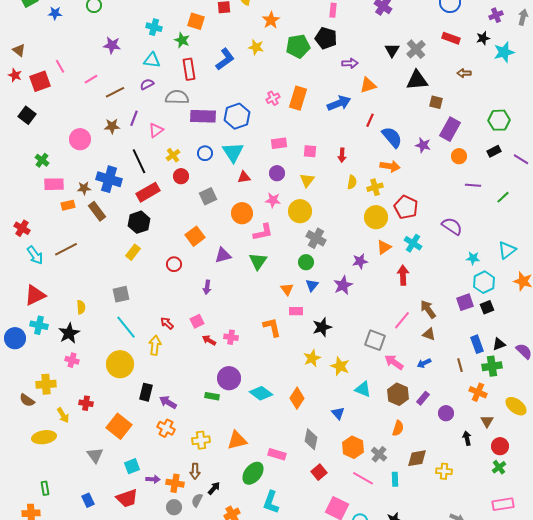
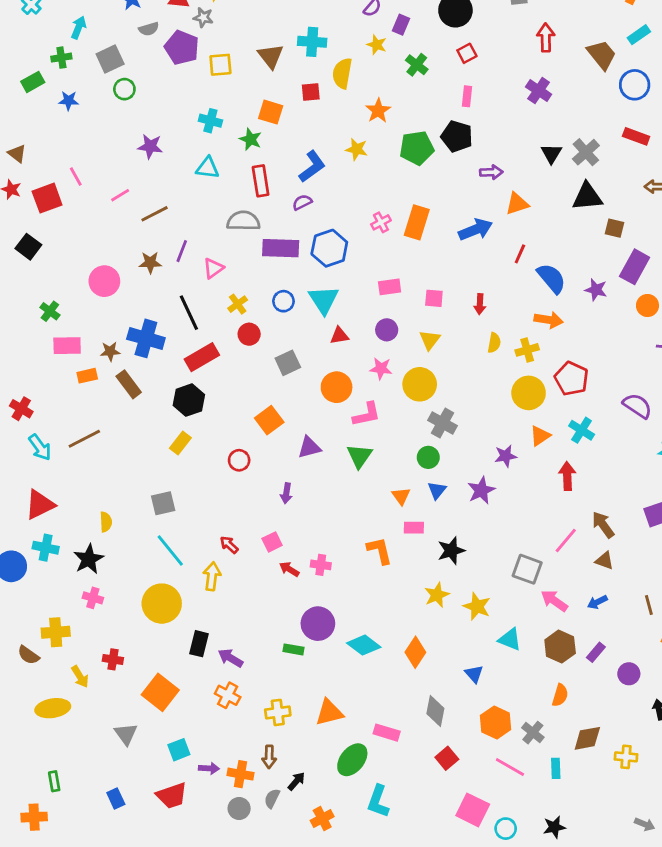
purple semicircle: (147, 84) -> (302, 202), moved

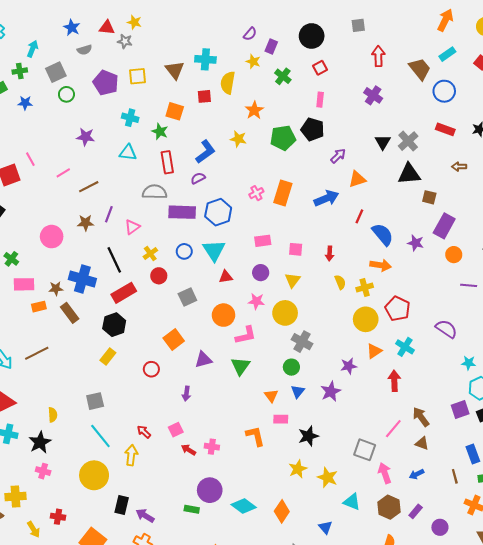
purple pentagon: (182, 48) -> (106, 83), moved
purple arrow: (491, 172) -> (338, 156), turned -42
yellow semicircle: (494, 343) -> (340, 282), turned -32
pink arrow: (554, 601) -> (385, 473), turned 36

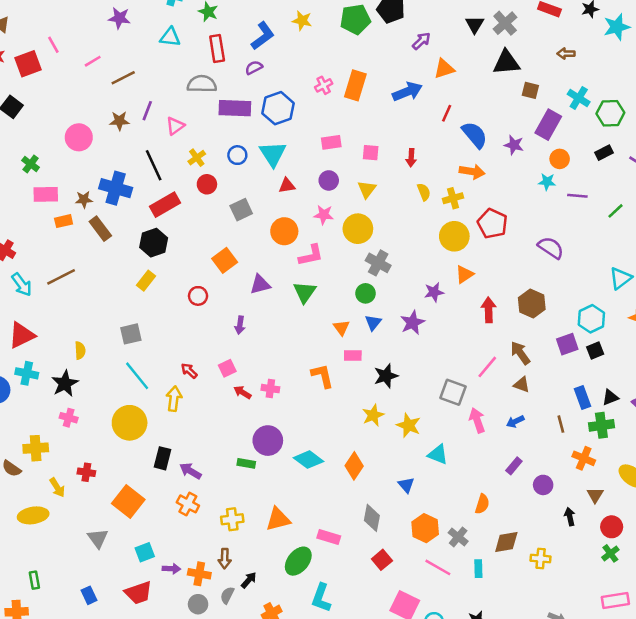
cyan cross: (405, 347) -> (579, 98), moved
cyan star: (469, 363) -> (547, 182), moved
brown hexagon: (389, 507) -> (532, 304), moved

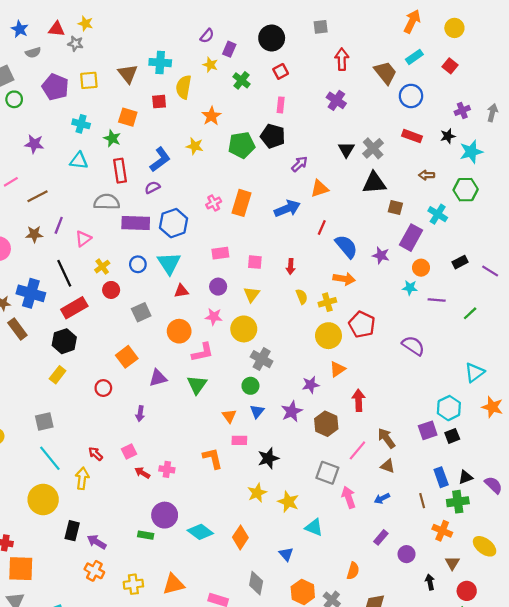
green hexagon: (610, 113) -> (466, 190), moved
brown hexagon: (532, 304) -> (326, 424), moved
orange square: (128, 501) -> (21, 569), moved, turned -36

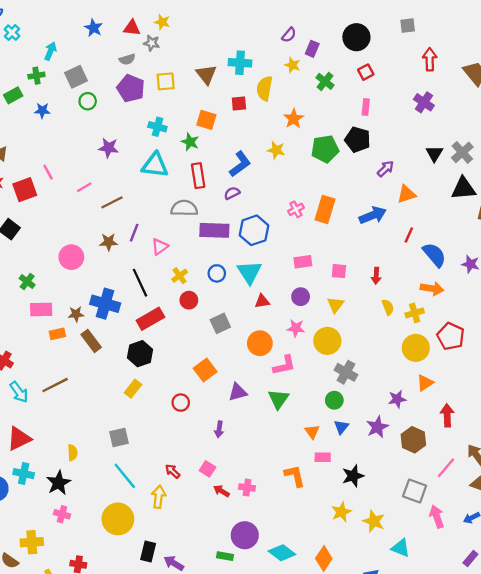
gray semicircle: (33, 53) -> (127, 59), moved
cyan triangle: (79, 161) -> (155, 165), size x1.4
pink square: (129, 452) -> (207, 469), turned -32

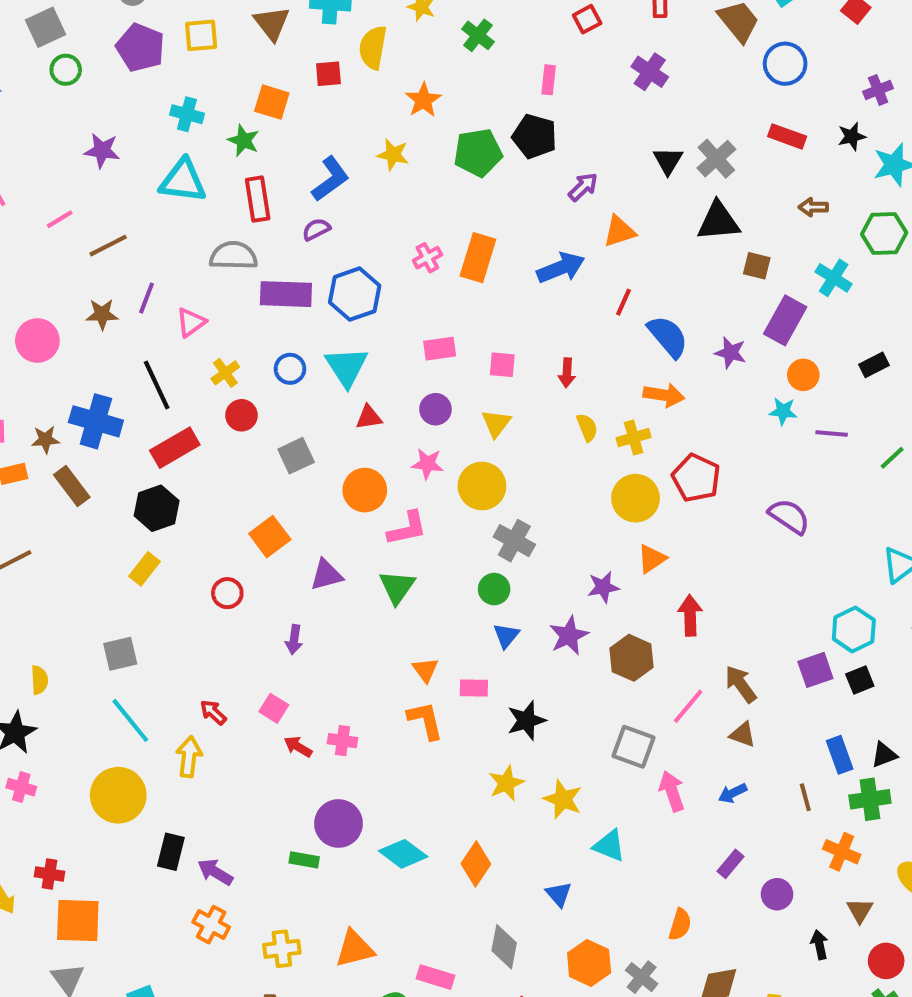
red square: (366, 72) -> (587, 19), moved
orange triangle: (312, 432) -> (425, 670), moved

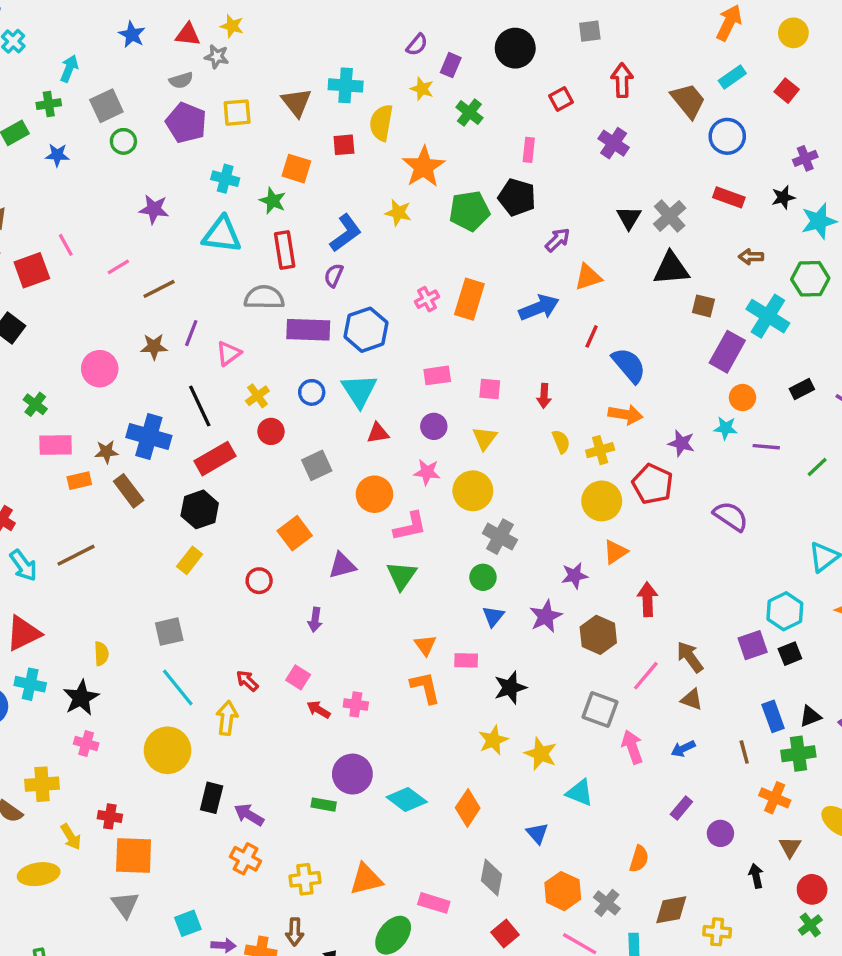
orange star: (423, 100) -> (424, 167), size x1.4
purple semicircle: (316, 229) -> (334, 275), turned -40
cyan cross: (834, 278) -> (768, 316), size x1.4
purple star: (731, 353) -> (681, 443), moved

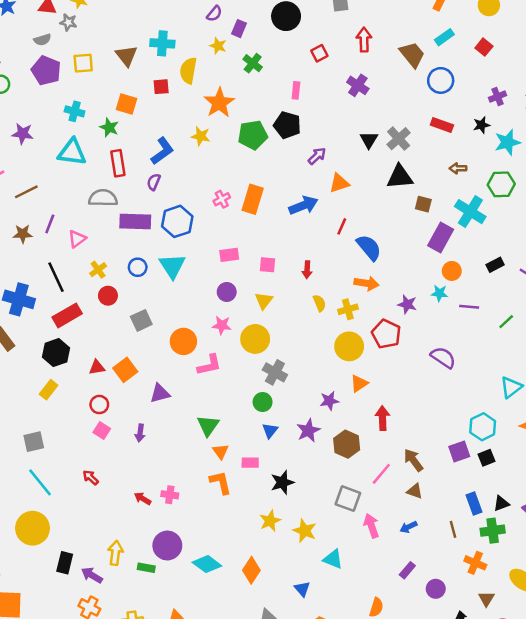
red triangle: (378, 433) -> (97, 367), moved
green triangle: (402, 576) -> (208, 426), moved
pink square: (298, 677) -> (102, 430), moved
yellow arrow: (227, 718) -> (115, 553), moved

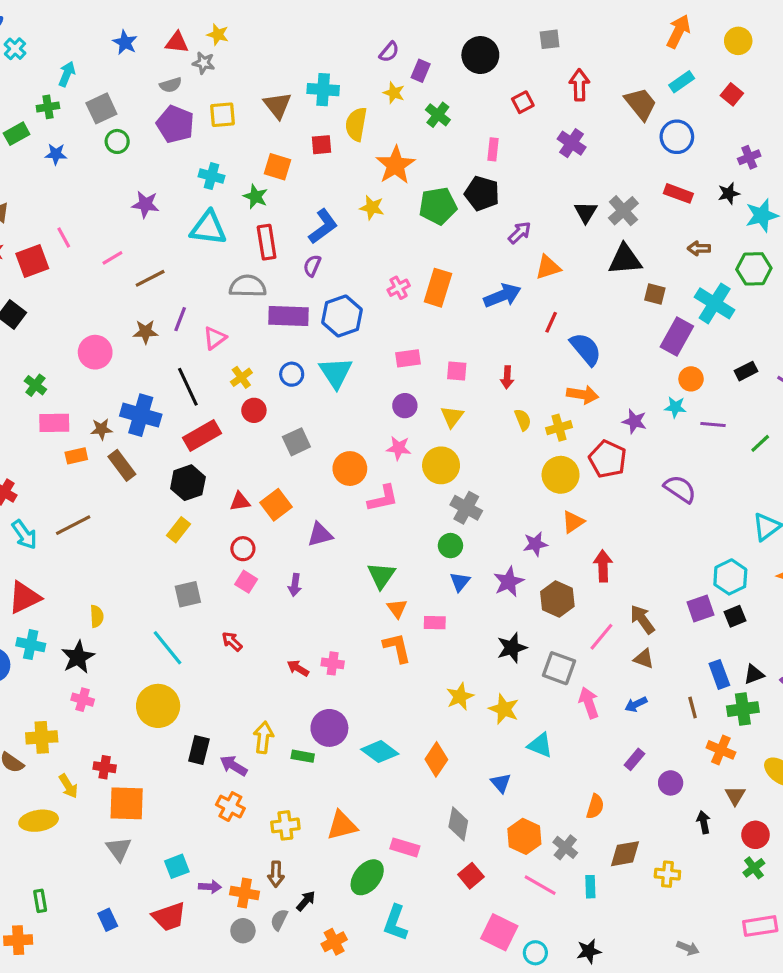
gray square: (34, 442) -> (188, 594), moved
black star: (282, 482) -> (512, 648), moved

